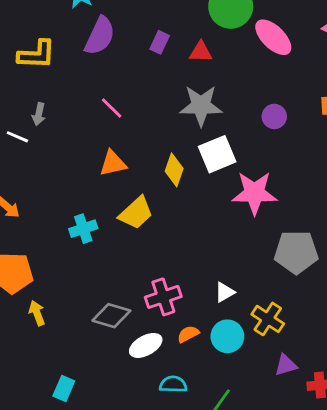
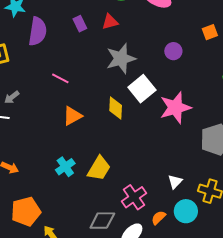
purple rectangle: (160, 42) -> (80, 24), turned -35
gray arrow: (39, 114) -> (12, 97), turned 56
yellow trapezoid: (136, 213) -> (99, 168), moved

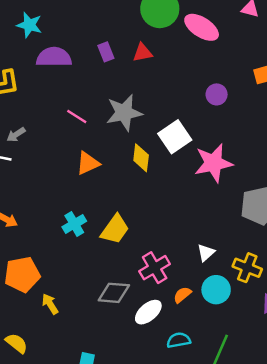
purple semicircle: (38, 31) -> (54, 57), turned -104
gray star: (121, 59) -> (124, 113), moved

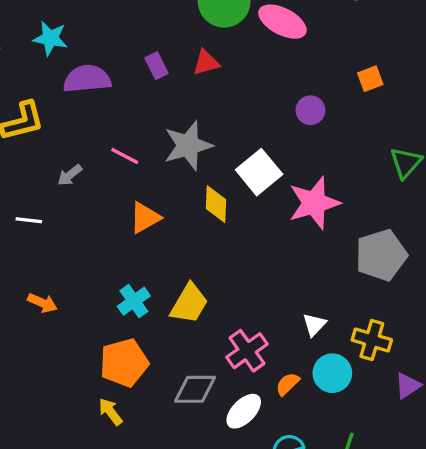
gray arrow: (16, 135) -> (70, 175), moved
orange pentagon: (22, 274) -> (124, 363), moved

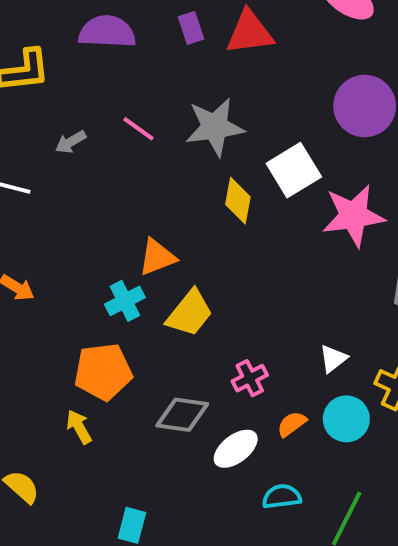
red triangle: (206, 63) -> (250, 32), size x1.5
purple circle: (310, 110) -> (365, 106), size x1.8
orange triangle: (145, 218) -> (157, 257), moved
pink cross: (247, 351) -> (250, 378), size x0.7

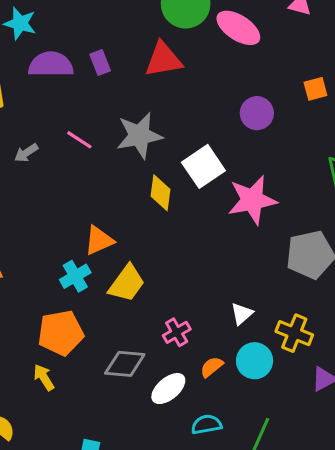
purple rectangle: (191, 28) -> (100, 63), moved
purple circle: (365, 106) -> (257, 113), size x0.7

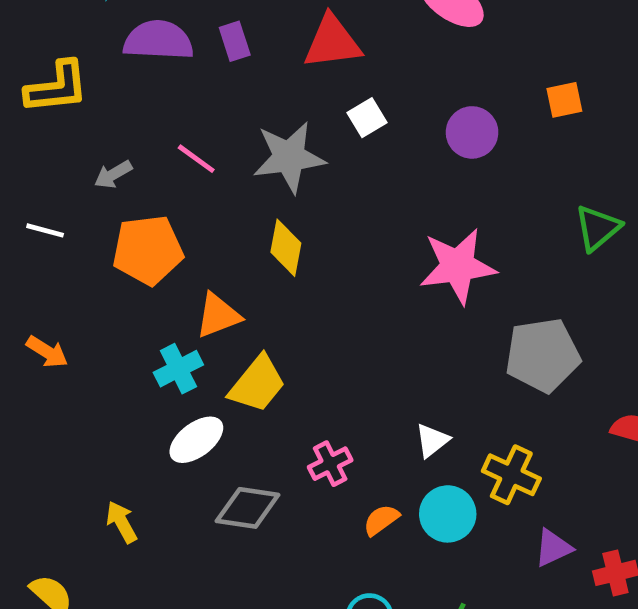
white square: (203, 166) -> (367, 118), moved, size x0.6
yellow diamond: (161, 193) -> (286, 248), moved
orange pentagon: (61, 333) -> (148, 250), moved
white ellipse: (168, 389) -> (196, 440), moved

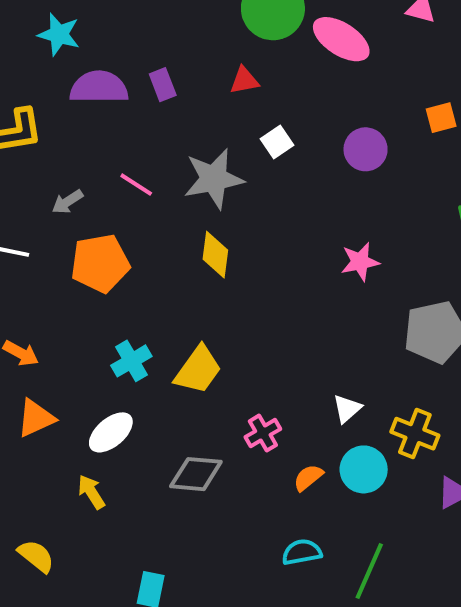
red triangle: (332, 42) -> (244, 80), size x0.6
pink star: (458, 266) -> (360, 262), size x0.6
orange triangle: (218, 316) -> (36, 418), moved
white ellipse: (196, 440) -> (111, 432), moved

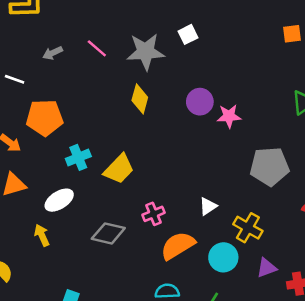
purple circle: (366, 149) -> (200, 102), moved
orange pentagon: (100, 263) -> (45, 118), moved
cyan circle: (364, 469) -> (223, 257), moved
orange semicircle: (308, 478) -> (178, 246), size x1.8

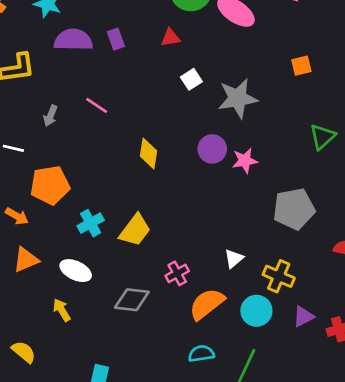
gray star: (145, 52) -> (238, 98), moved
gray arrow: (53, 53) -> (50, 116), turned -36
white ellipse: (59, 200) -> (76, 271), turned 64

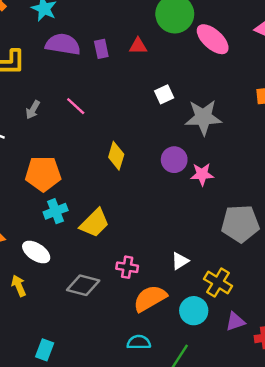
red triangle: (171, 38) -> (138, 46), moved
orange pentagon: (50, 185) -> (43, 174), moved
pink cross: (177, 273) -> (127, 267), turned 30

